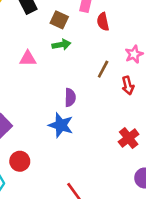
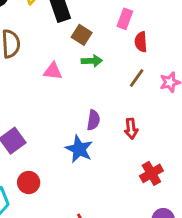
brown square: (59, 20) -> (82, 35), moved
brown line: (103, 69) -> (137, 78), moved
red arrow: (128, 85) -> (131, 129), moved

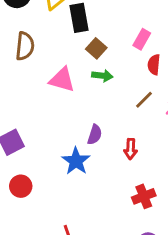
pink triangle: (53, 71) -> (62, 80), size x1.4

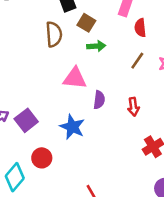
brown semicircle: (25, 46) -> (54, 34), moved
pink triangle: (62, 80) -> (75, 78), moved
blue star: (76, 161) -> (72, 127), moved

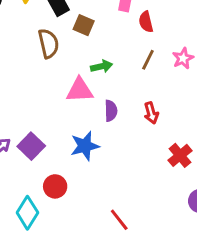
green arrow: (96, 46) -> (102, 66), moved
blue star: (72, 127) -> (85, 146), turned -30

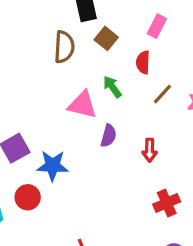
red semicircle: (146, 22) -> (143, 62), moved
green arrow: (102, 66) -> (112, 87), turned -130
blue star: (85, 146) -> (53, 166), moved

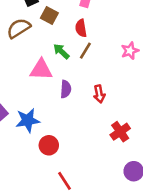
brown semicircle: (64, 47) -> (19, 28), turned -115
brown line: (162, 94) -> (85, 51), moved
red circle: (28, 197) -> (49, 145), moved

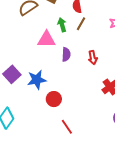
green arrow: (61, 51) -> (62, 25), turned 32

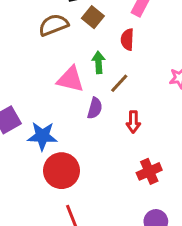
brown line: (81, 24) -> (119, 83), moved
red circle: (54, 99) -> (62, 171), size x1.5

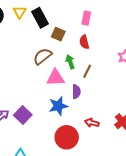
brown semicircle: (53, 25) -> (43, 56), moved
red arrow: (133, 122) -> (92, 123), moved, turned 120
blue star: (42, 136) -> (58, 106), moved

